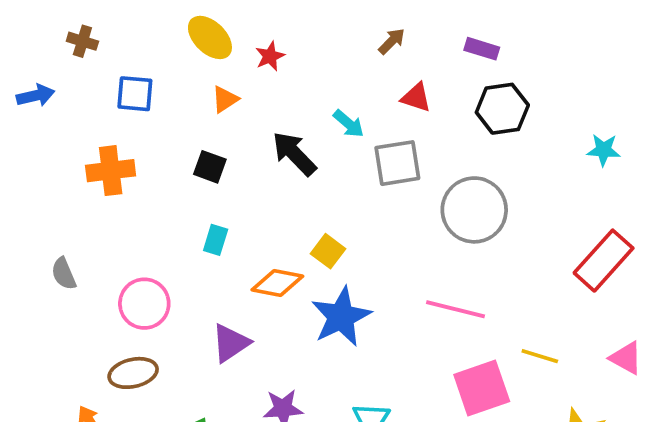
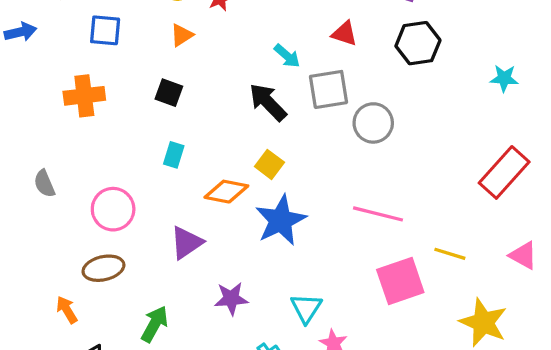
black arrow: (294, 154) -> (268, 102), moved
gray circle: (474, 210) -> (373, 123), moved, size x0.7

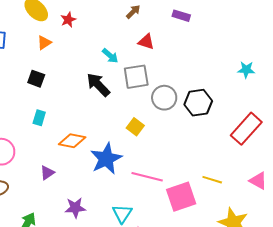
black hexagon: (418, 43) -> (198, 103), moved
yellow square: (269, 164) -> (135, 127), moved
pink line: (378, 214) -> (147, 177), moved
purple triangle: (186, 243) -> (47, 173), size x0.7

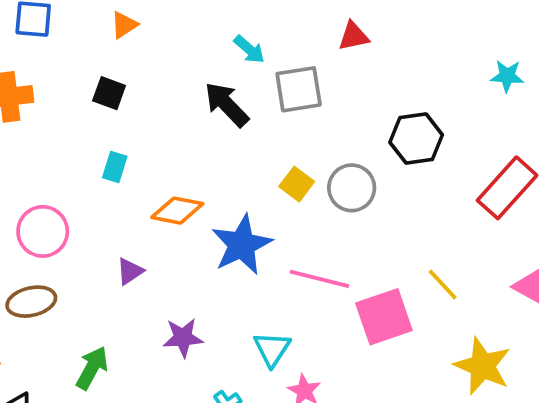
red triangle: (146, 42) -> (354, 36), moved, turned -30
gray circle: (164, 98) -> (352, 188), moved
yellow line: (212, 180) -> (443, 285), turned 30

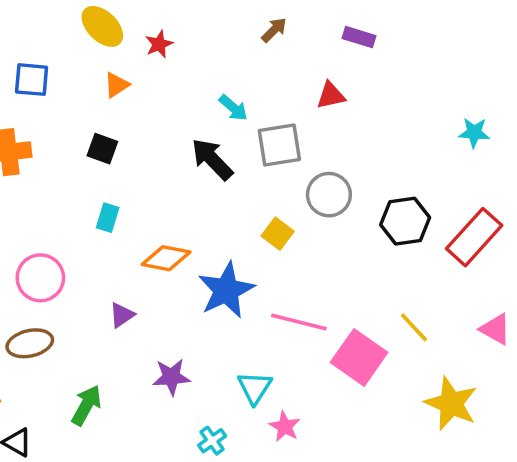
black hexagon: (416, 139) -> (405, 221), moved
gray circle: (352, 188) -> (329, 195), moved
pink square: (384, 317) -> (359, 357), turned -36

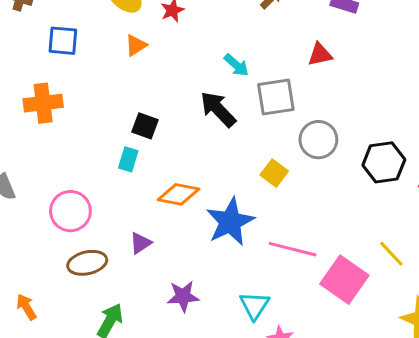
black square: (102, 149) -> (145, 126), moved
brown ellipse: (30, 343) -> (87, 263), moved

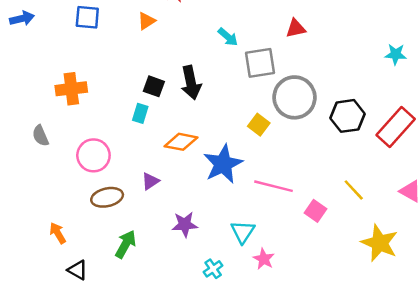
orange cross: (43, 103) -> (71, 89), moved
black arrow: (218, 109) -> (191, 83), moved, turned -148
gray circle: (318, 140) -> (294, 97), size x1.4
pink square: (344, 280) -> (315, 211), size x0.6

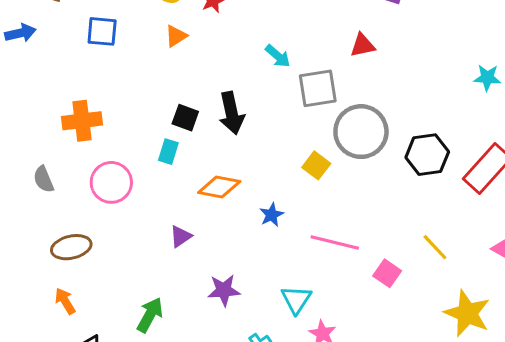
pink circle: (93, 155) -> (111, 182), moved
blue star: (223, 164) -> (272, 215), size x0.5
brown ellipse: (107, 197) -> (71, 247), moved

